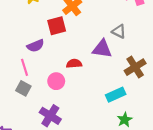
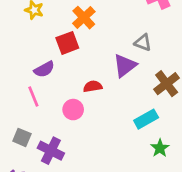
purple triangle: (102, 49) -> (125, 66), turned -40
gray square: (23, 88) -> (22, 137), moved
purple cross: (50, 116) -> (51, 151), moved

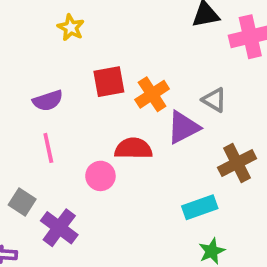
orange cross: (84, 18) -> (152, 94), moved
purple semicircle: (44, 69) -> (48, 101), moved
red semicircle: (93, 86) -> (133, 149), size x1.4

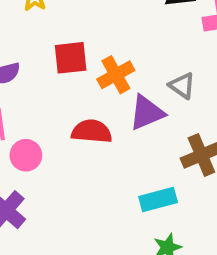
pink circle: (100, 176) -> (26, 155), moved

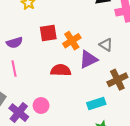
pink circle: (26, 155) -> (41, 106), moved

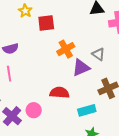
red square: (48, 33) -> (46, 23), moved
red semicircle: (61, 70) -> (59, 93), moved

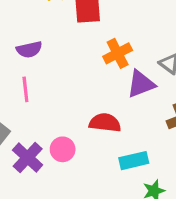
cyan rectangle: (87, 110) -> (134, 161), moved

